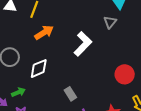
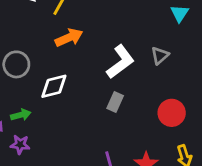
gray triangle: (110, 22) -> (160, 56), moved
gray rectangle: (70, 94) -> (115, 102), moved, turned 48

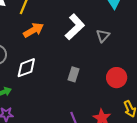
white L-shape: (120, 62) -> (75, 27), moved

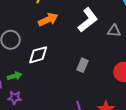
gray triangle: (103, 36) -> (114, 31), turned 48

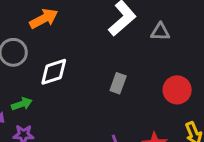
orange arrow: (48, 19) -> (44, 19), moved

